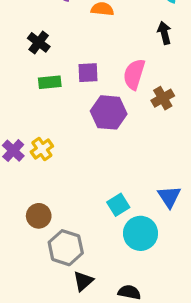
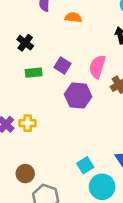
purple square: (88, 73) -> (62, 65), turned 35
yellow cross: (42, 149) -> (28, 123), turned 35

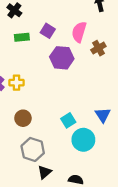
brown circle: (25, 174) -> (23, 118), moved

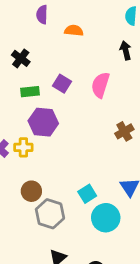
brown cross: (98, 48) -> (124, 131), moved
purple hexagon: (62, 58) -> (43, 122), moved
gray hexagon: (33, 149) -> (50, 214), moved

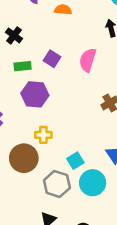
yellow cross: (23, 147) -> (43, 135), moved
brown circle: (31, 191) -> (24, 158), size x1.5
gray hexagon: (50, 214) -> (57, 184), moved

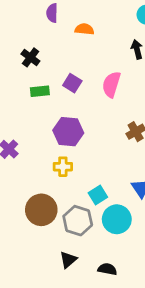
purple hexagon: (35, 94) -> (68, 132), moved
brown circle: (24, 158) -> (41, 210), moved

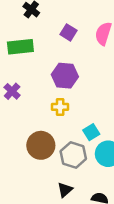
green rectangle: (40, 91) -> (20, 47), moved, size x1.5

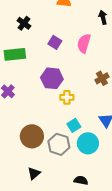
yellow cross: (60, 107) -> (67, 97), moved
black triangle: (65, 190) -> (34, 173), moved

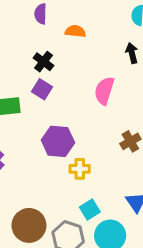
black cross: (24, 23) -> (43, 62), moved
purple square: (55, 42) -> (42, 89), moved

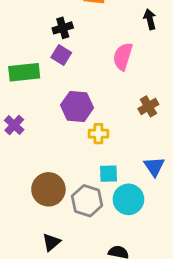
black cross: (43, 62) -> (63, 28), turned 36
cyan square: (90, 209) -> (108, 174), turned 30

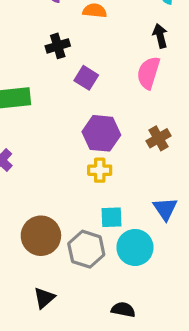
purple square: (61, 55) -> (86, 78), moved
pink semicircle: (123, 56) -> (148, 73), moved
purple hexagon: (77, 106) -> (101, 133), moved

